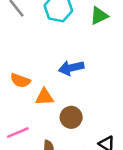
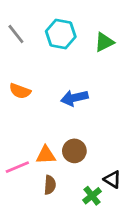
orange semicircle: (20, 81) -> (20, 91), moved
orange triangle: (44, 97) -> (46, 155), moved

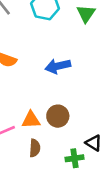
green triangle: (104, 42) -> (86, 14), turned -30
green cross: (92, 196) -> (74, 158), turned 30

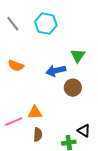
green triangle: (86, 14) -> (78, 56), moved
brown circle: (58, 116) -> (73, 88), moved

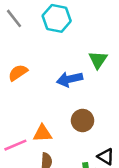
orange semicircle: (16, 66) -> (18, 73), turned 126
brown circle: (73, 88) -> (83, 120), moved

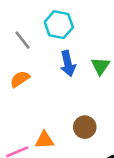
gray line: (14, 18) -> (22, 40), moved
blue arrow: (70, 79) -> (68, 63), moved, turned -90

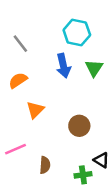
cyan hexagon: (59, 25) -> (77, 33), moved
orange triangle: (45, 140) -> (35, 110), moved, turned -42

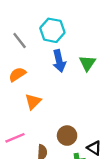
cyan hexagon: (77, 33) -> (52, 30), moved
brown circle: (79, 126) -> (67, 136), moved

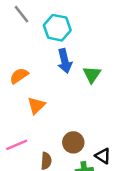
gray line: (20, 41) -> (21, 14), moved
green triangle: (87, 63) -> (92, 75), moved

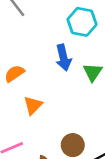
cyan hexagon: (57, 28) -> (82, 22), moved

